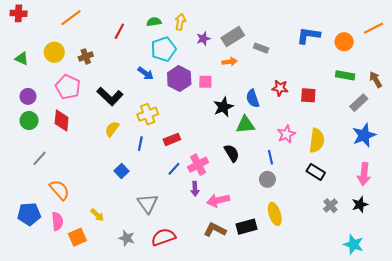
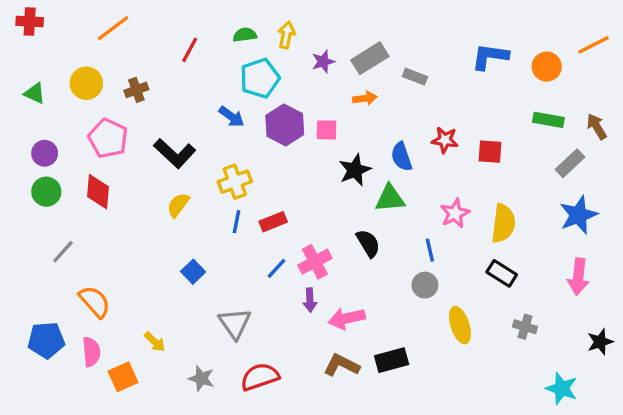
blue line: (140, 144) -> (236, 222), moved
black star: (360, 205) -> (600, 342), moved
gray cross: (330, 206) -> (525, 327), turned -32
yellow ellipse: (275, 214) -> (460, 325), moved

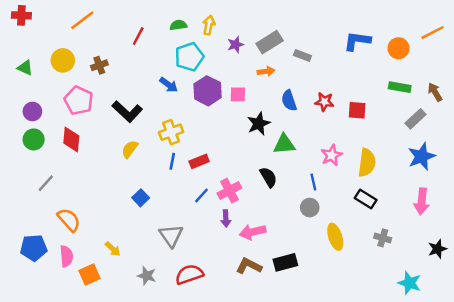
blue semicircle: (402, 157) -> (289, 101), moved

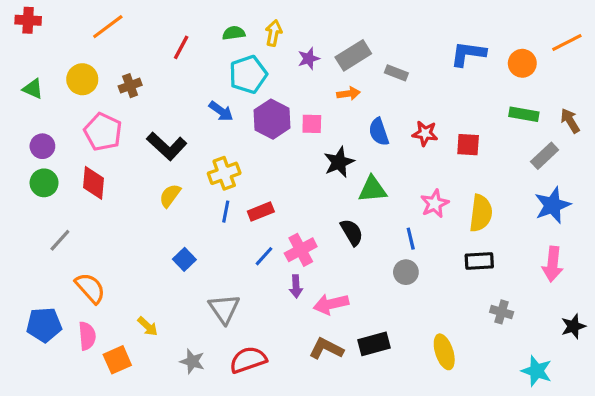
black rectangle: (366, 199) -> (479, 261), turned -35
yellow ellipse: (335, 237) -> (444, 352), moved

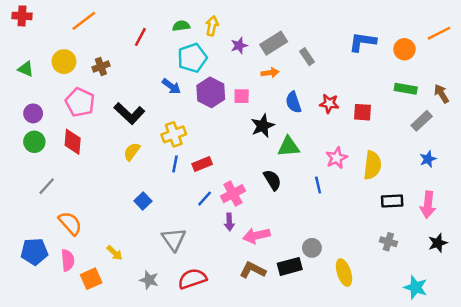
gray rectangle: (396, 73) -> (307, 57), turned 35
blue star: (553, 205) -> (428, 159), size x0.6
black rectangle: (479, 261) -> (392, 201), moved
gray circle: (406, 272) -> (312, 248), moved
black star: (573, 326) -> (438, 243), moved

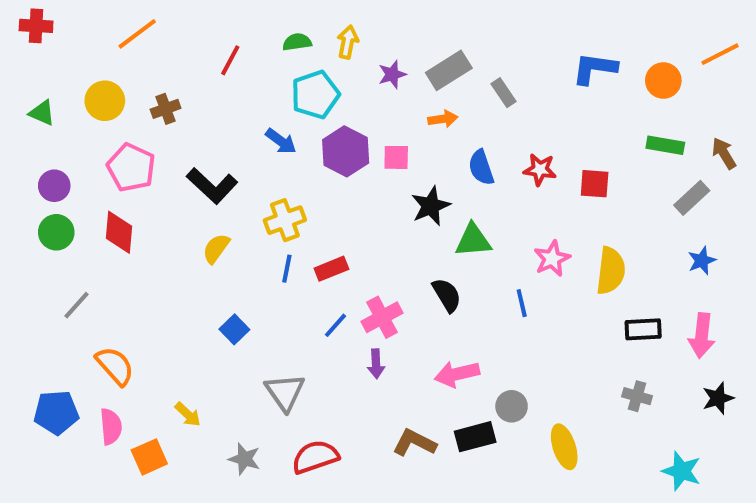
pink arrow: (256, 236) -> (457, 374), moved

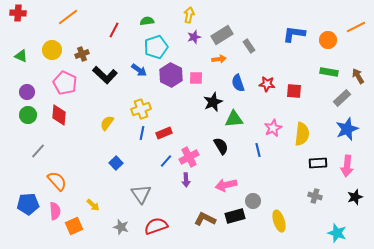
yellow arrow: (348, 42) -> (189, 15), moved
black L-shape: (212, 186) -> (105, 75), moved
blue star: (702, 261) -> (347, 129), size x1.6

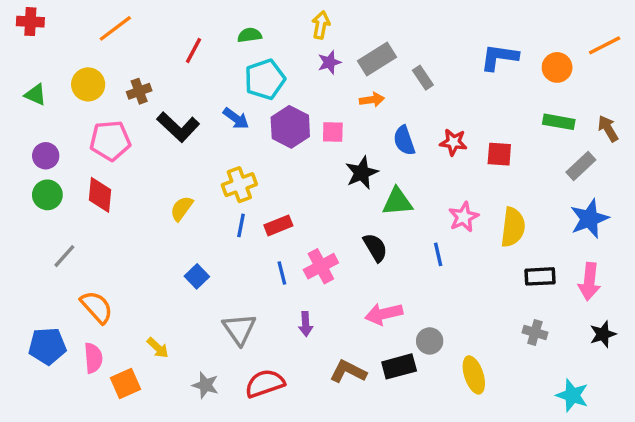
pink pentagon: (65, 83) -> (110, 140), turned -30
blue line: (166, 161) -> (282, 273), turned -56
purple arrow: (186, 180) -> (306, 324), moved

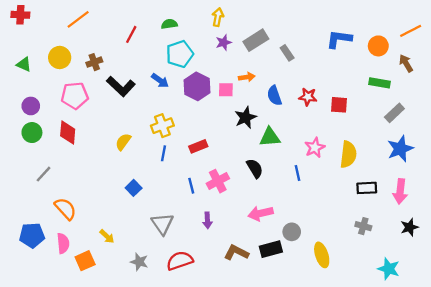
orange arrow: (372, 100) -> (247, 77), moved
brown arrow: (608, 129) -> (406, 63), moved
red rectangle: (278, 225) -> (198, 146), moved

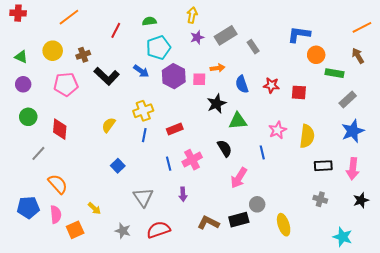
orange circle: (378, 46) -> (316, 55), moved
purple circle: (31, 106) -> (23, 84), moved
red diamond: (68, 133) -> (60, 129), moved
pink arrow: (261, 213) -> (239, 178), moved, turned -45

